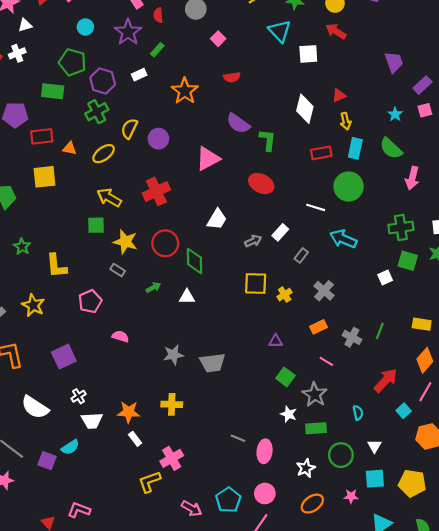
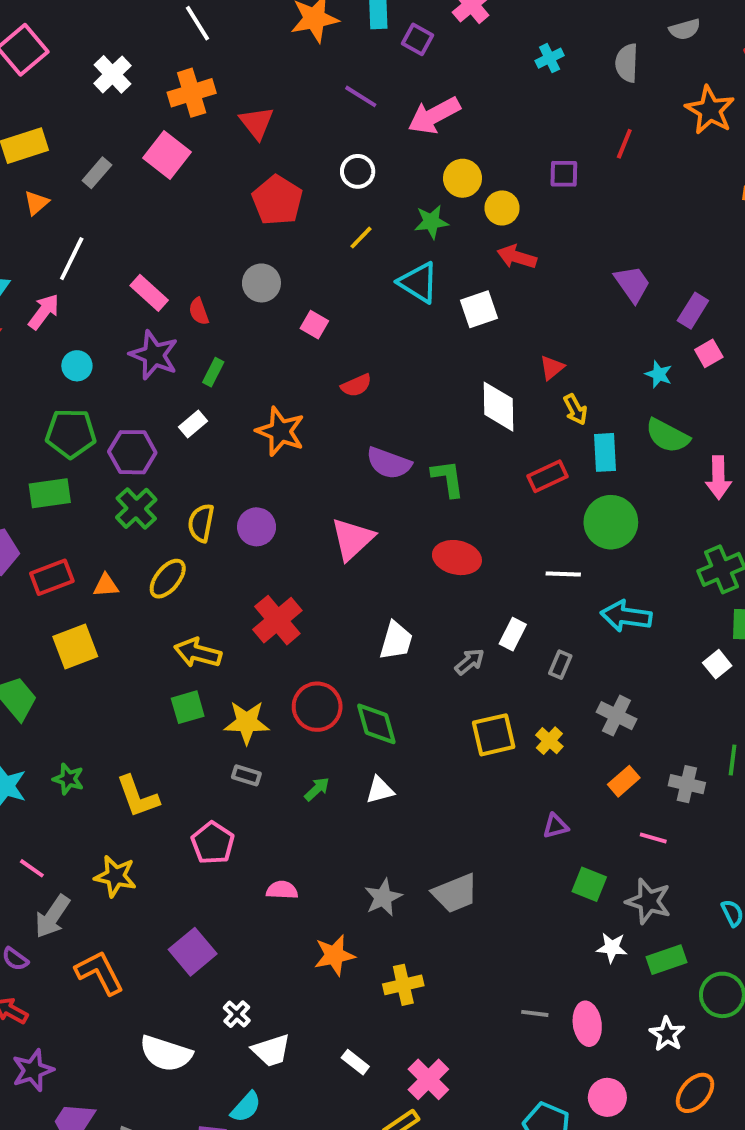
orange star: (129, 412) -> (334, 955), moved

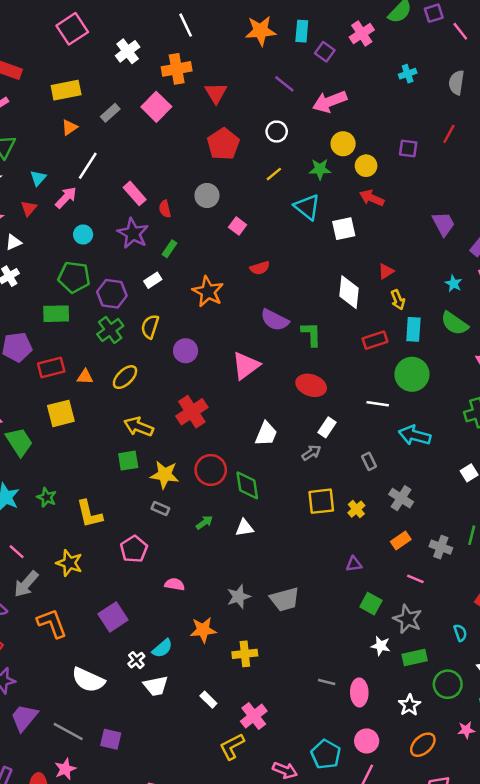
yellow semicircle: (201, 523) -> (150, 327), moved
white rectangle: (513, 634) -> (327, 427), moved
gray rectangle: (560, 665) -> (369, 461), turned -56
cyan semicircle: (246, 1107) -> (162, 648), moved

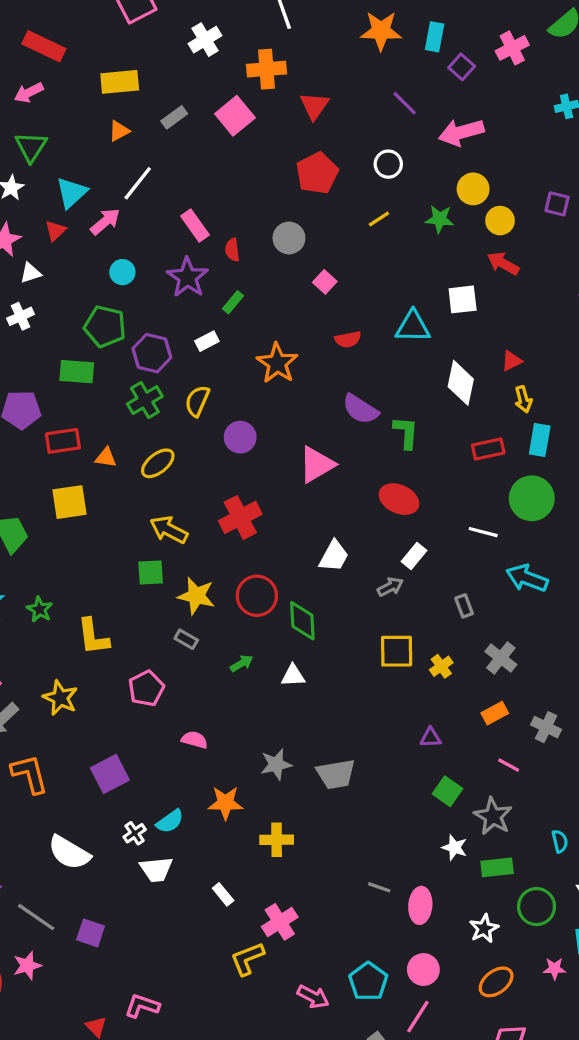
cyan triangle: (38, 178) -> (71, 193), size x1.5
cyan triangle: (307, 207) -> (413, 327), moved, turned -44

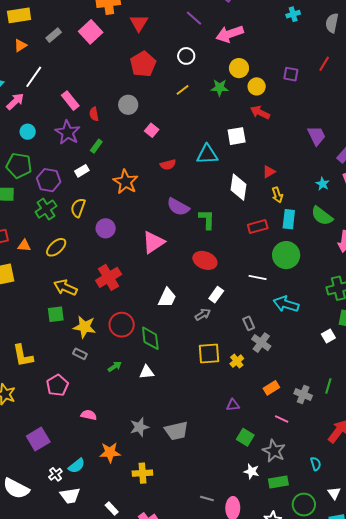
gray cross: (501, 658) -> (261, 343), moved

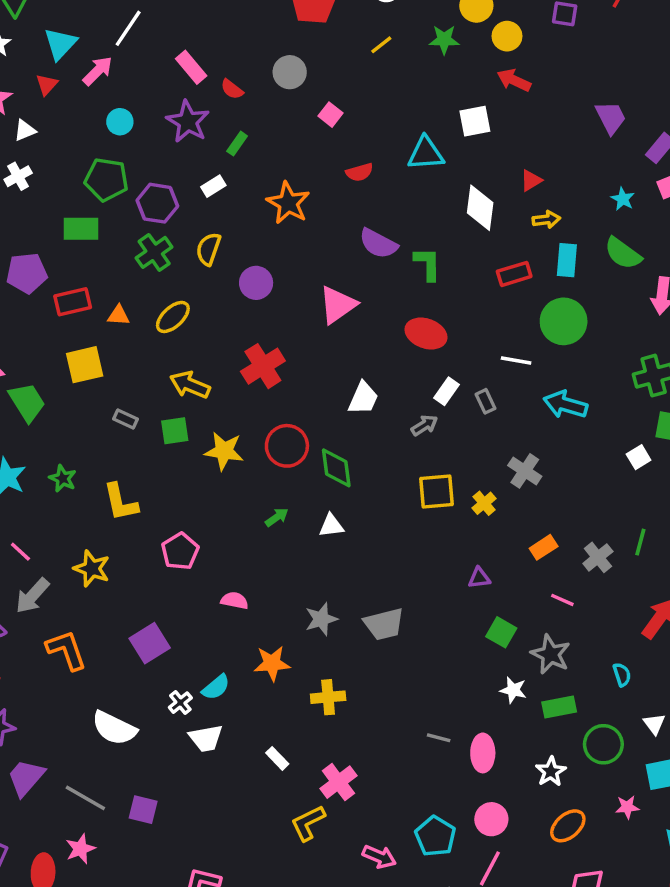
red semicircle: (94, 114) -> (232, 89), turned -40
yellow arrow: (277, 195) -> (546, 219), turned -77
gray rectangle: (249, 323) -> (486, 401), moved
gray rectangle: (80, 354) -> (125, 419), moved
gray cross: (303, 394) -> (598, 557), turned 30

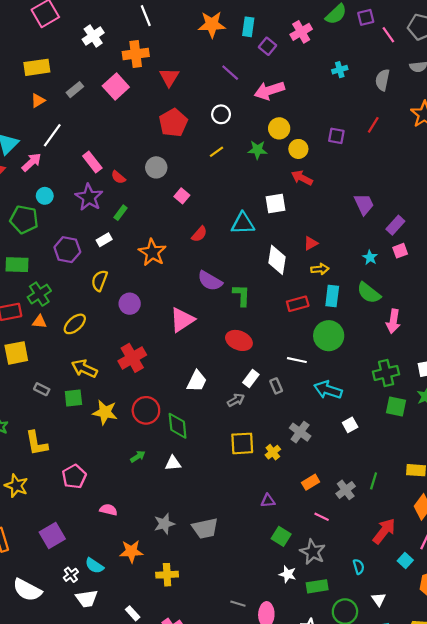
red semicircle: (359, 172) -> (199, 234), turned -35
green pentagon: (106, 179) -> (24, 219), moved
green cross: (154, 252) -> (39, 294), moved
white square: (639, 457) -> (350, 425), moved
cyan semicircle: (216, 687) -> (94, 566), turned 72

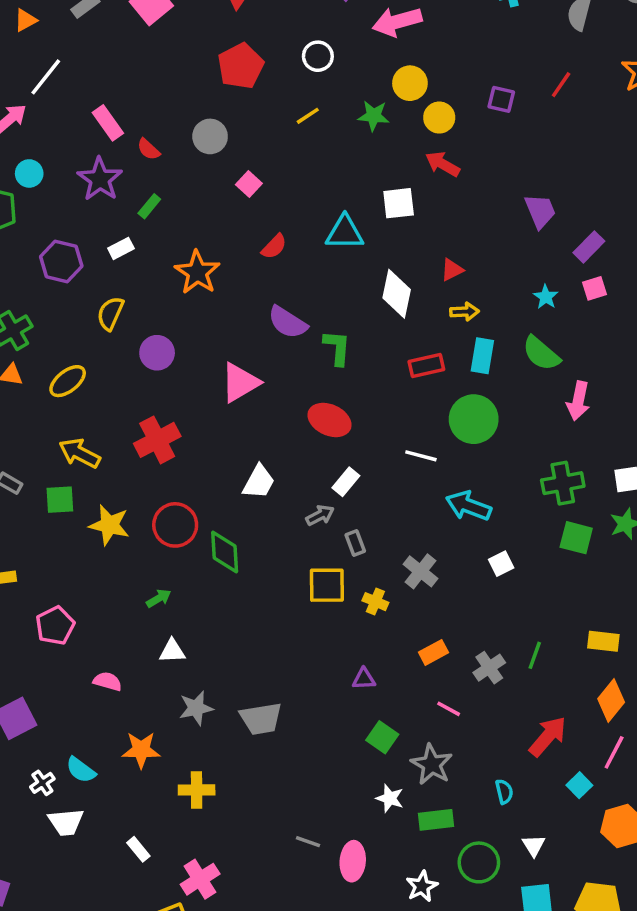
gray rectangle: (276, 386) -> (355, 543), moved
yellow cross: (273, 452) -> (375, 602), turned -32
white triangle: (173, 463) -> (172, 651), moved

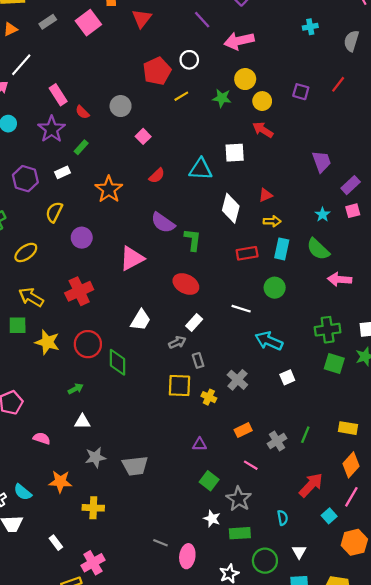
red pentagon: (241, 66) -> (157, 71), moved
pink arrow: (578, 401) -> (340, 279), turned 80
green circle: (474, 419) -> (275, 288), size x0.7

